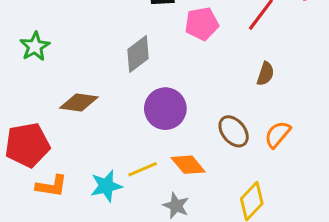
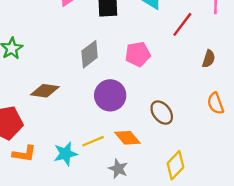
pink pentagon: (202, 24) -> (138, 54), moved
brown semicircle: (265, 74) -> (209, 59), moved
orange semicircle: (278, 134) -> (216, 103), moved, turned -60

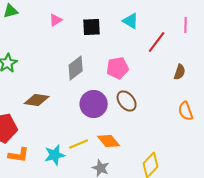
brown ellipse: (162, 113) -> (127, 101), moved

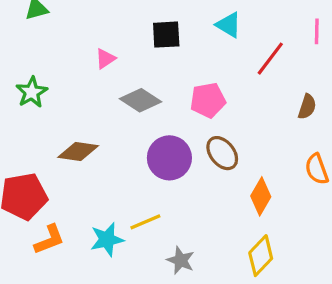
pink triangle: (56, 20) -> (105, 59), moved
gray diamond: (76, 68) -> (141, 100), turned 70
orange diamond: (109, 141) -> (261, 196), moved, turned 70
orange L-shape: (19, 155) -> (49, 240), turned -30

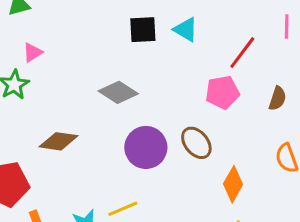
cyan triangle: (229, 25) -> (186, 30), moved
pink triangle: (105, 59) -> (33, 53), moved
pink pentagon: (208, 100) -> (222, 92), moved

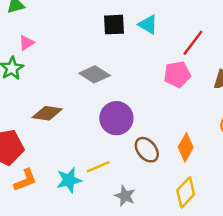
brown ellipse: (196, 143) -> (147, 150), moved

